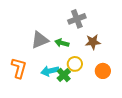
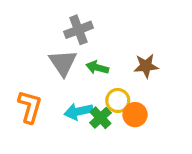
gray cross: (77, 19) -> (78, 30), moved
gray triangle: (40, 40) -> (63, 63), turned -42
orange circle: (103, 71) -> (135, 115), moved

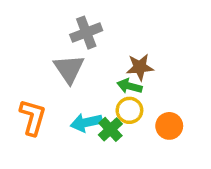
brown star: (146, 66) -> (140, 67), moved
green arrow: (97, 68) -> (129, 86), moved
orange circle: (135, 115) -> (169, 126), moved

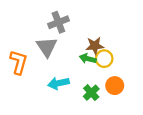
yellow circle: (129, 110) -> (104, 59), moved
orange L-shape: (33, 117) -> (19, 62), moved
green cross: (110, 129) -> (91, 93), moved

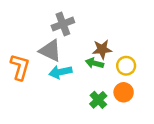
gray triangle: (47, 47) -> (50, 51), turned -30
yellow circle: (104, 59) -> (126, 66), moved
cyan arrow: (58, 83) -> (60, 72), moved

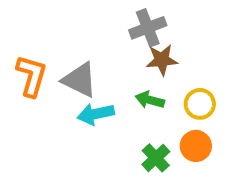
gray cross: (63, 24) -> (148, 28), moved
brown star: (102, 49) -> (162, 60), moved
orange L-shape: (20, 67) -> (32, 76), moved

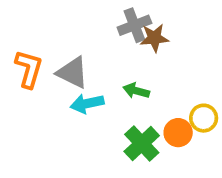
brown star: (162, 60) -> (154, 38), moved
yellow circle: (200, 104) -> (204, 118), moved
green cross: (156, 158) -> (142, 144), size x1.4

